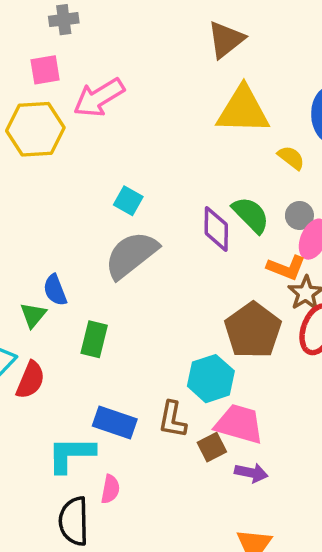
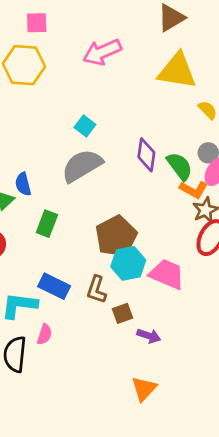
pink arrow: (99, 98) -> (102, 52), moved
green semicircle: (251, 215) -> (180, 166), moved
brown pentagon: (253, 330) -> (116, 236), moved
pink trapezoid: (239, 424) -> (167, 274), moved

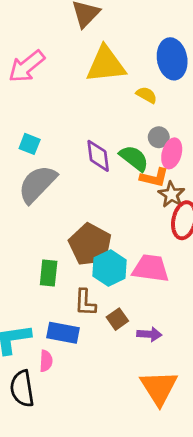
green rectangle: (47, 224) -> (49, 273), moved
blue rectangle: (54, 286) -> (63, 333), moved
orange triangle: (144, 389) -> (159, 388), size x1.4

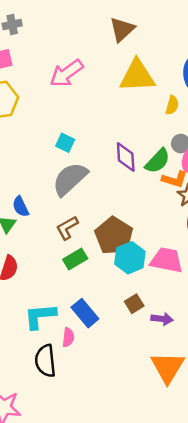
yellow semicircle: (147, 95) -> (172, 105), turned 72
green semicircle: (134, 158) -> (158, 161), turned 92
green rectangle: (49, 273) -> (75, 259), turned 50
brown L-shape: (85, 303) -> (67, 228), moved, turned 55
blue rectangle: (63, 333) -> (85, 313), turned 36

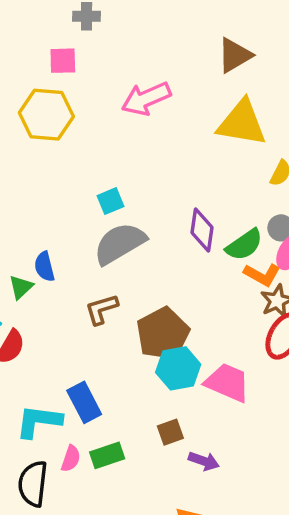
cyan square: (65, 143) -> (111, 201), moved, turned 30
green rectangle: (75, 259) -> (107, 455), moved
blue rectangle: (85, 313) -> (84, 402), moved

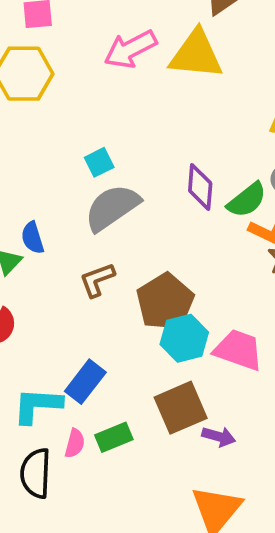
yellow triangle: (242, 123) -> (196, 54), moved
blue rectangle: (84, 402) -> (85, 382), turned 69
brown square: (170, 432) -> (181, 408), size x1.8

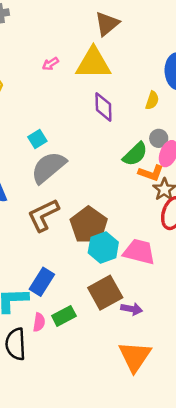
pink arrow: (130, 49) -> (50, 64), size x0.5
purple diamond: (200, 187) -> (103, 107), moved
brown L-shape: (97, 280) -> (43, 215), size x1.4

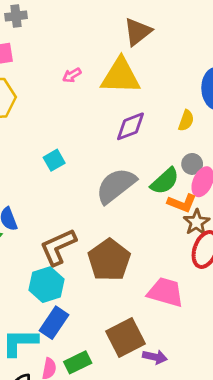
purple diamond: (103, 107) -> (131, 126), turned 68
gray semicircle: (48, 167) -> (116, 186), moved
cyan hexagon: (103, 247) -> (47, 285), moved

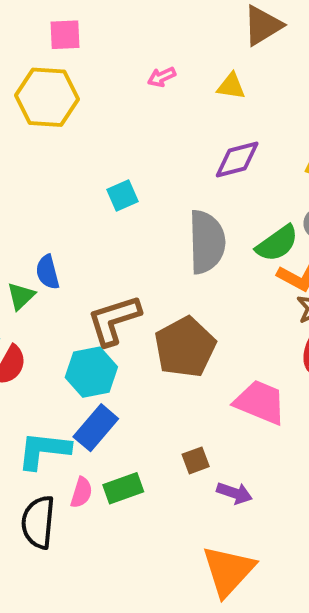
yellow triangle: (121, 76) -> (231, 86), size x0.5
gray semicircle: (116, 186) -> (207, 242), turned 120
brown square: (125, 337) -> (196, 460), size x0.5

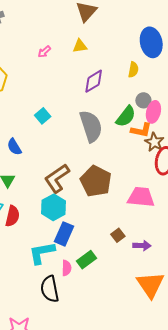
blue semicircle: (48, 272) -> (14, 147), moved

